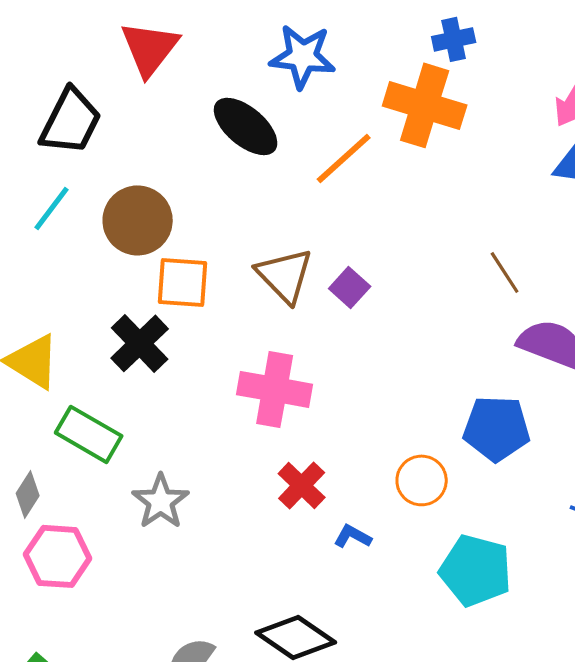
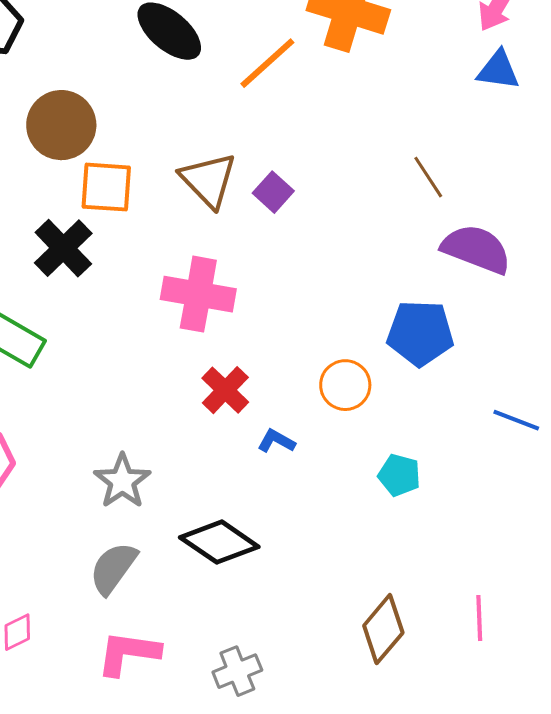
gray star: (161, 501) -> (122, 481), moved
cyan pentagon: (476, 570) -> (399, 475), size x0.6

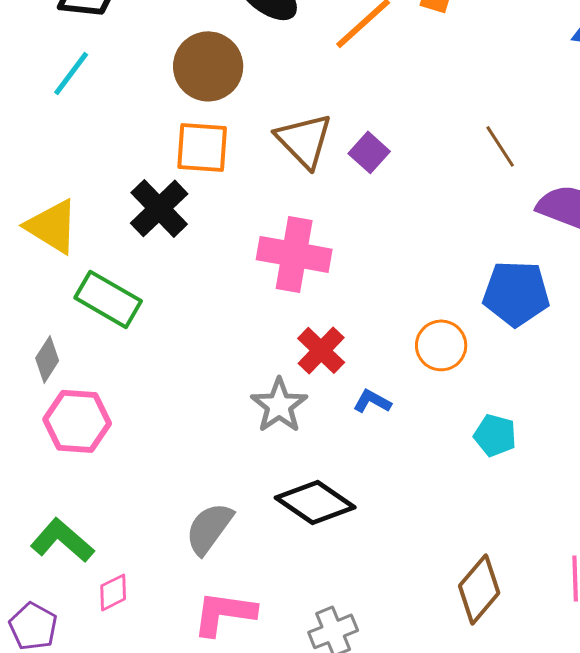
brown circle: (61, 125) -> (208, 66), moved
brown line: (428, 177) -> (500, 146), moved
gray star: (122, 481) -> (279, 405), moved

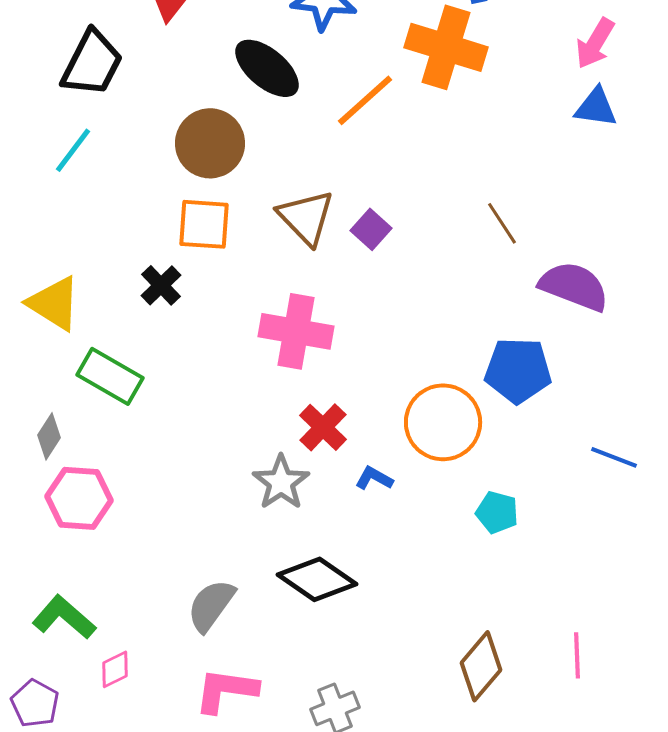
black cross: (159, 208) -> (161, 285), size x0.7
orange circle: (441, 345) -> (443, 422), size x1.5

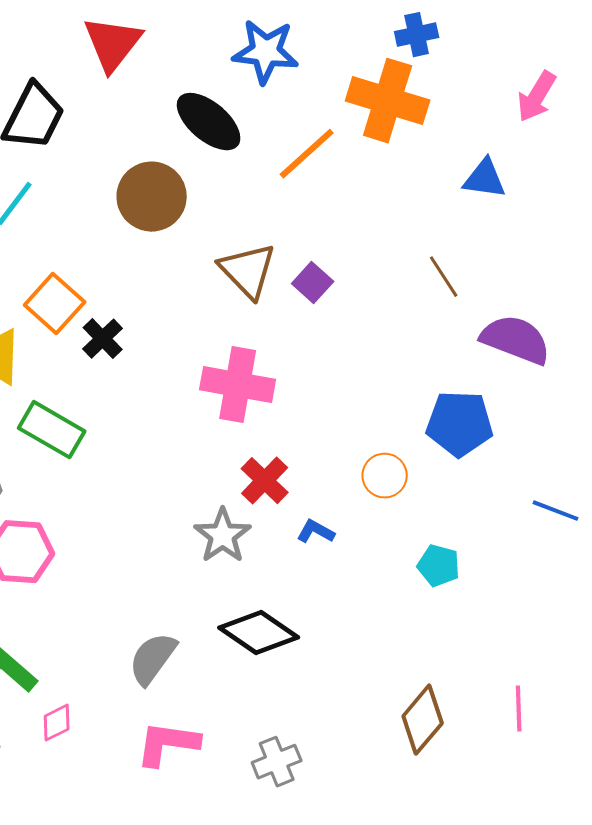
blue triangle: (596, 107) -> (485, 179), moved
orange square: (204, 224) -> (55, 304), moved, turned 38
orange circle: (443, 422) -> (385, 476), size x0.6

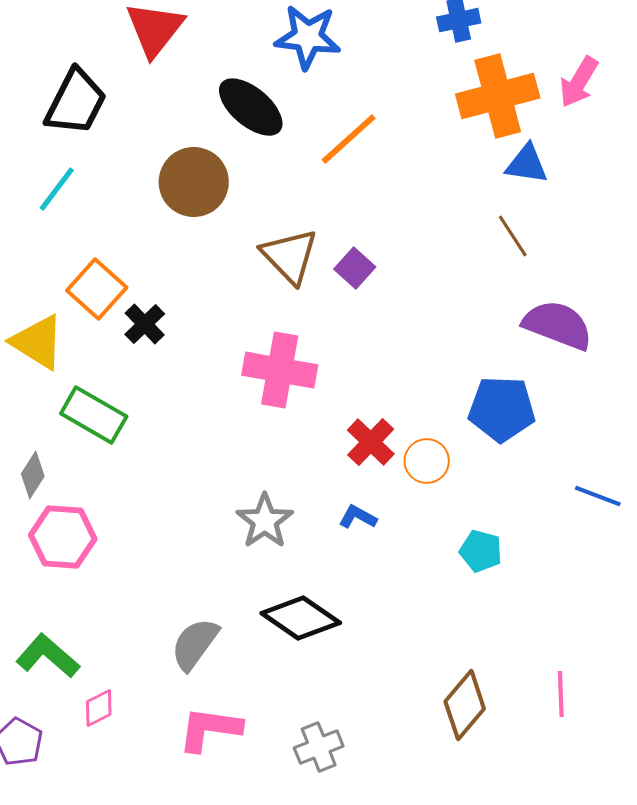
orange cross: (388, 101) -> (498, 96), moved, turned -32
brown line: (444, 277) -> (513, 236), moved
red cross: (265, 481) -> (371, 442), moved

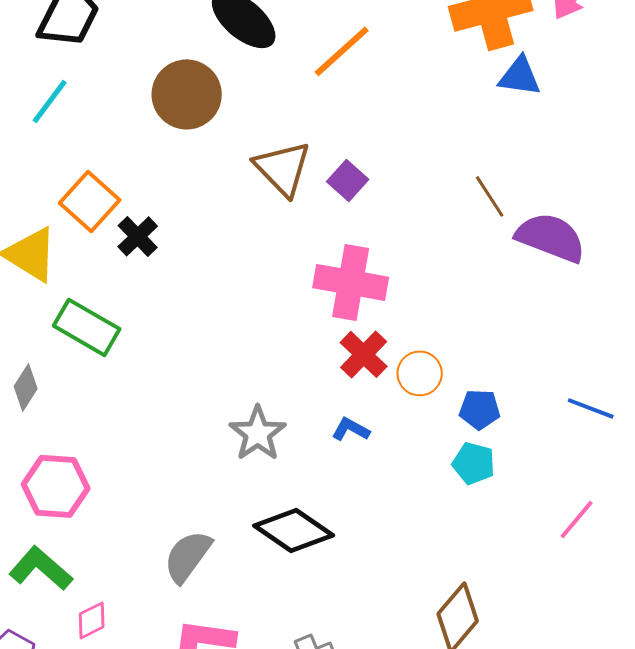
brown line: (513, 236) -> (490, 196), moved
pink cross: (280, 370) -> (351, 282), moved
blue pentagon: (502, 409) -> (480, 409), moved, size x0.6
pink hexagon: (63, 537) -> (56, 486), moved
pink line: (561, 694) -> (577, 519), moved, turned 42

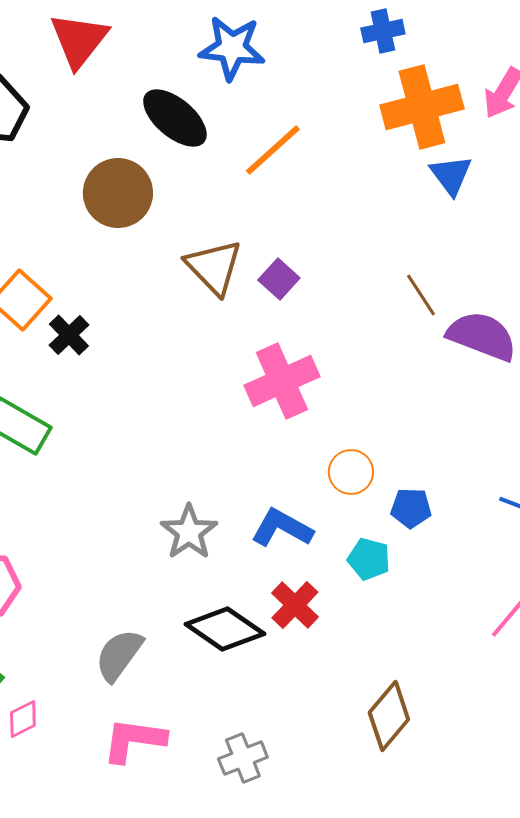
blue triangle: (520, 76) -> (451, 175), turned 45
pink cross: (351, 282) -> (282, 381), turned -34
red cross: (364, 354) -> (295, 605), moved
blue L-shape: (351, 429) -> (282, 528), size x1.6
cyan pentagon: (474, 463) -> (369, 559), moved

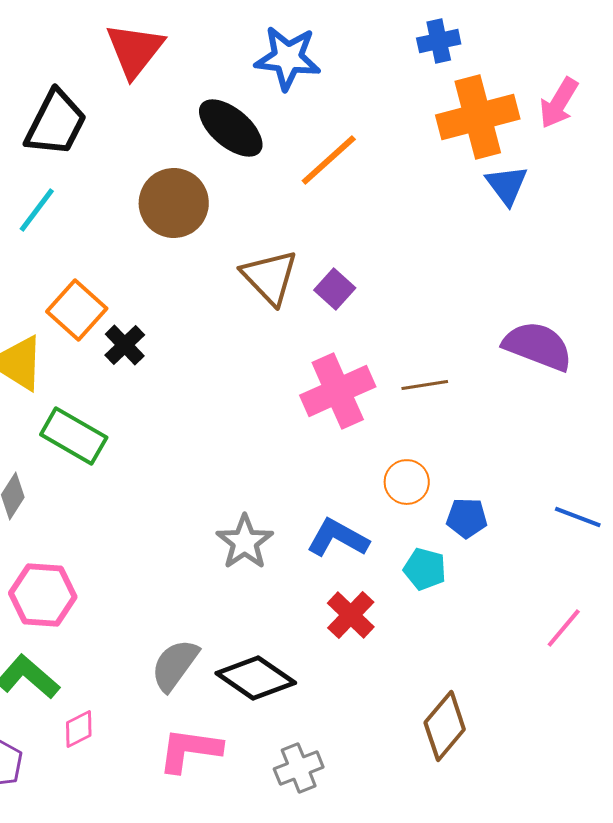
brown line: (421, 295) -> (425, 385), moved, turned -66
black diamond: (225, 629) -> (256, 678), moved

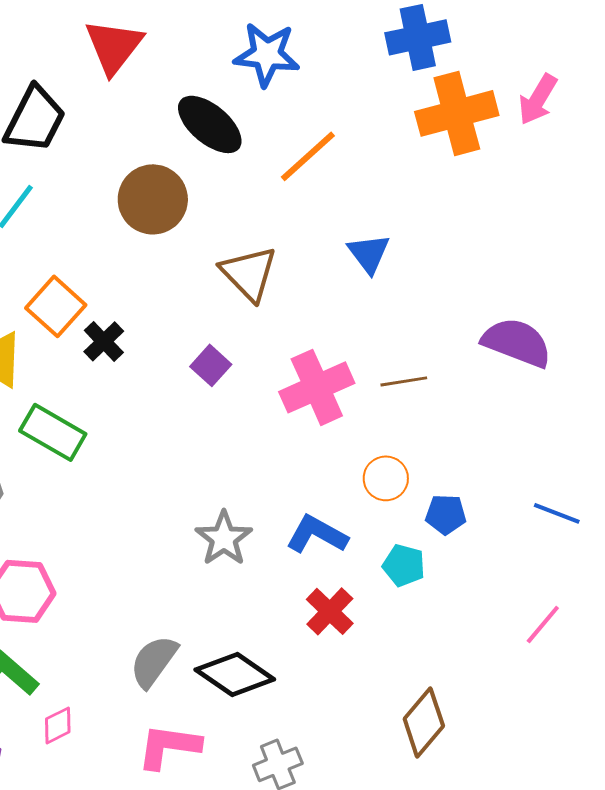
blue cross: (439, 41) -> (418, 37), size x1.5
blue triangle: (507, 185) -> (369, 253), moved
purple square: (335, 289) -> (211, 365), moved

